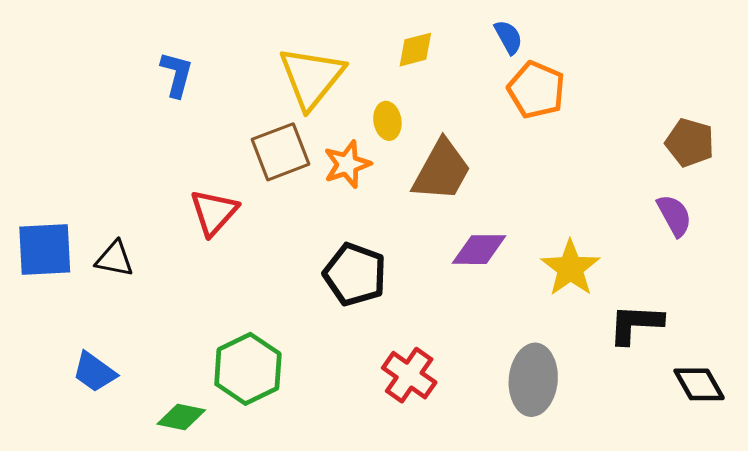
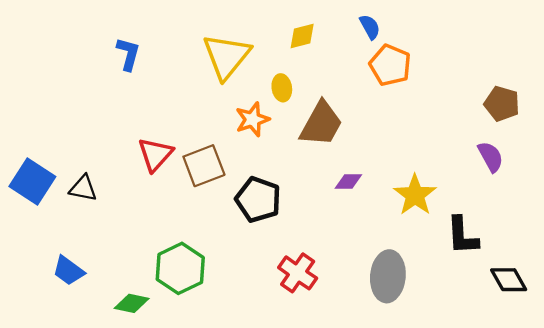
brown square: (280, 152) -> (204, 166), moved
blue square: (45, 250) -> (32, 181), turned 36
purple diamond: (479, 250) -> (348, 181), size x0.7
black L-shape: (636, 324) -> (462, 236), turned -96

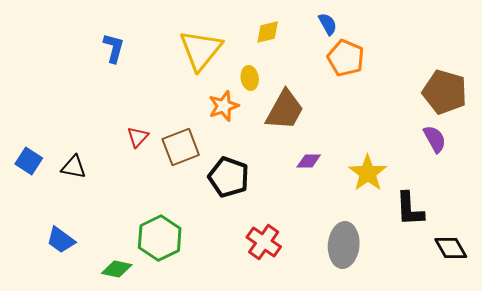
brown pentagon: (502, 104) -> (445, 92), size x1.4
red triangle: (155, 154) -> (138, 137), size x0.7
blue square: (32, 181) -> (29, 161), size x0.7

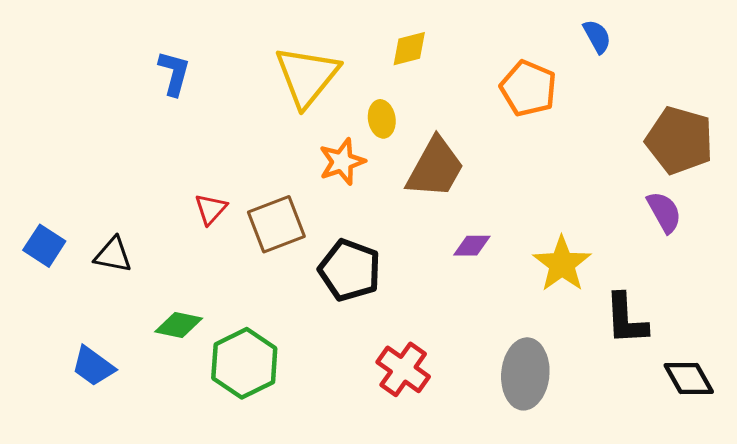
blue semicircle: (328, 24) -> (597, 36), moved
green diamond: (117, 269) -> (179, 325), moved

